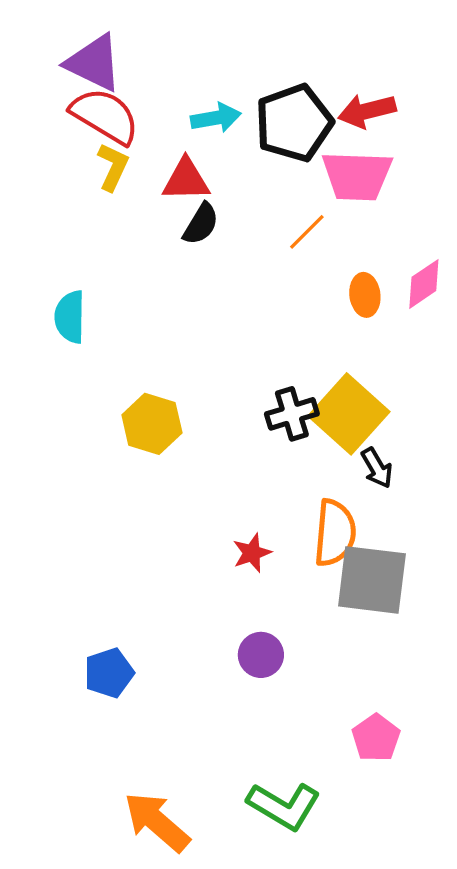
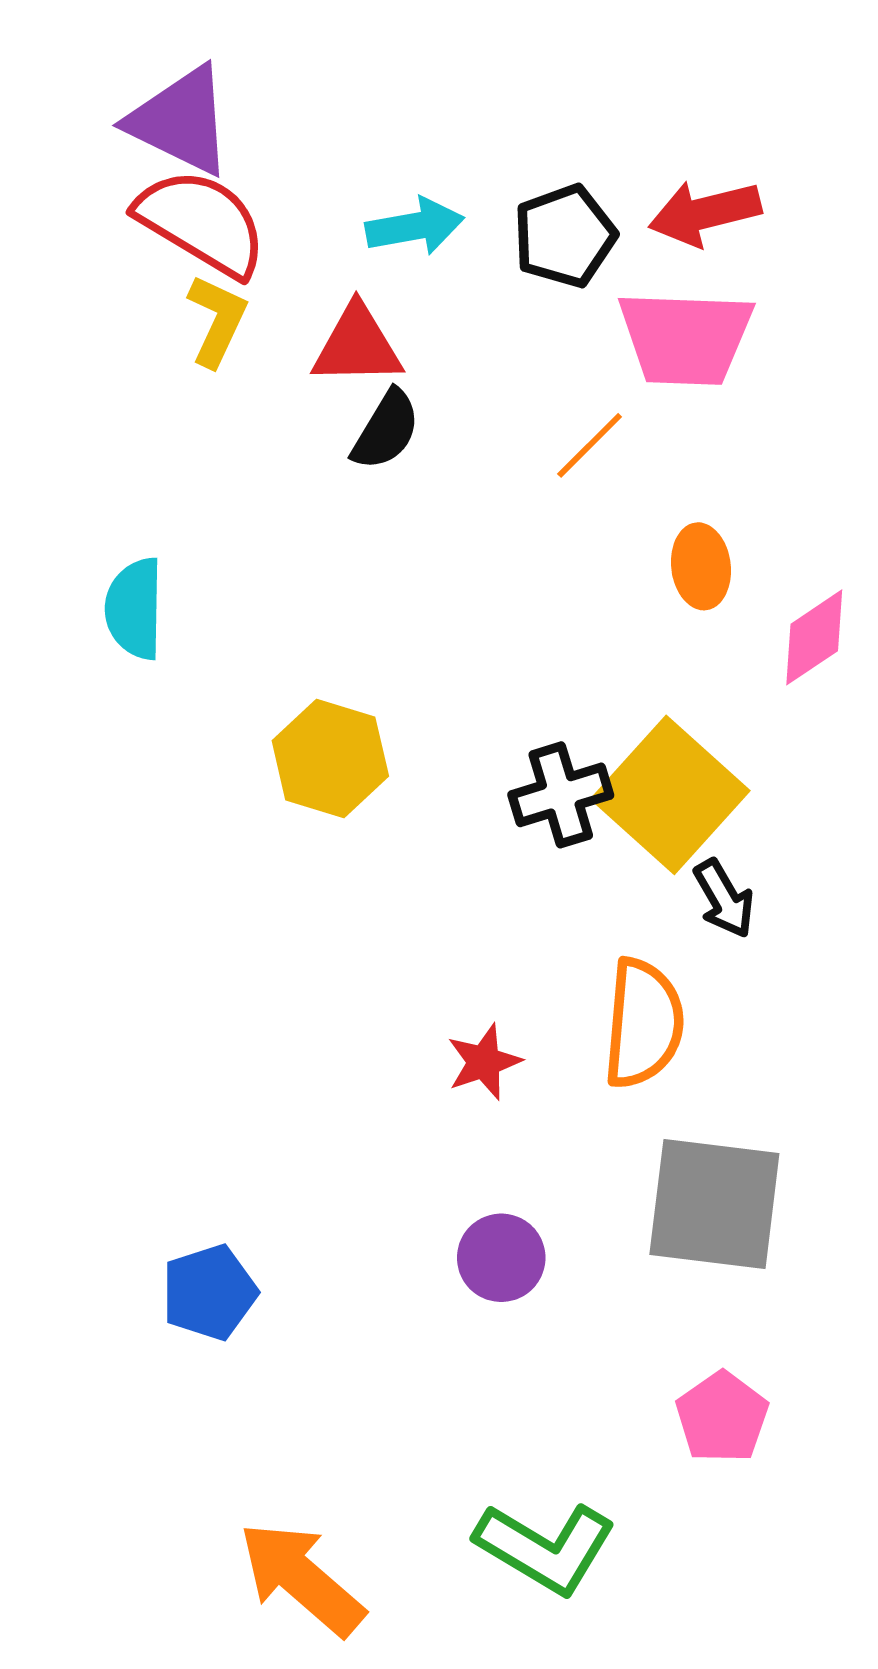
black pentagon: (294, 123) -> (565, 236), size x0.7
pink diamond: (424, 284) -> (814, 637), moved
yellow hexagon: (152, 424) -> (330, 758), moved
gray square: (372, 580) -> (714, 1204), moved

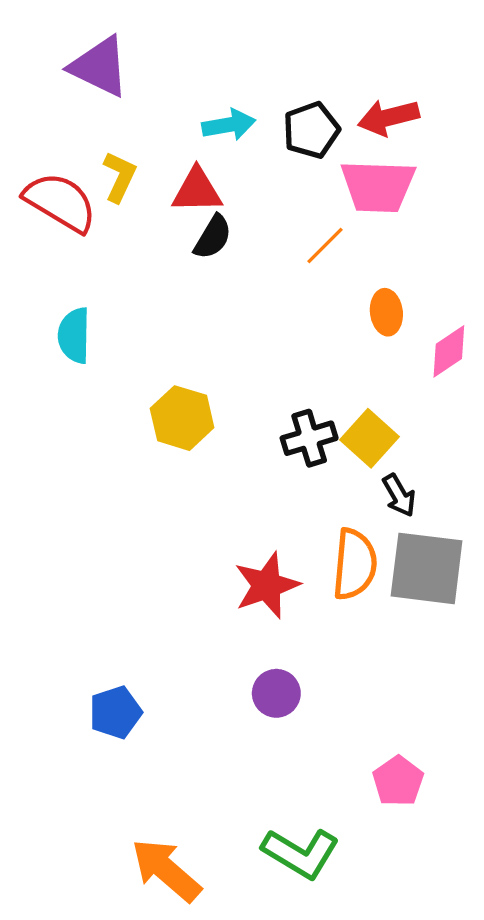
red semicircle: (202, 223) -> (60, 202), moved
yellow square: (670, 795) -> (369, 438), size x0.7
red star: (484, 1062) -> (267, 585), size x1.6
gray square: (714, 1204) -> (427, 568), moved

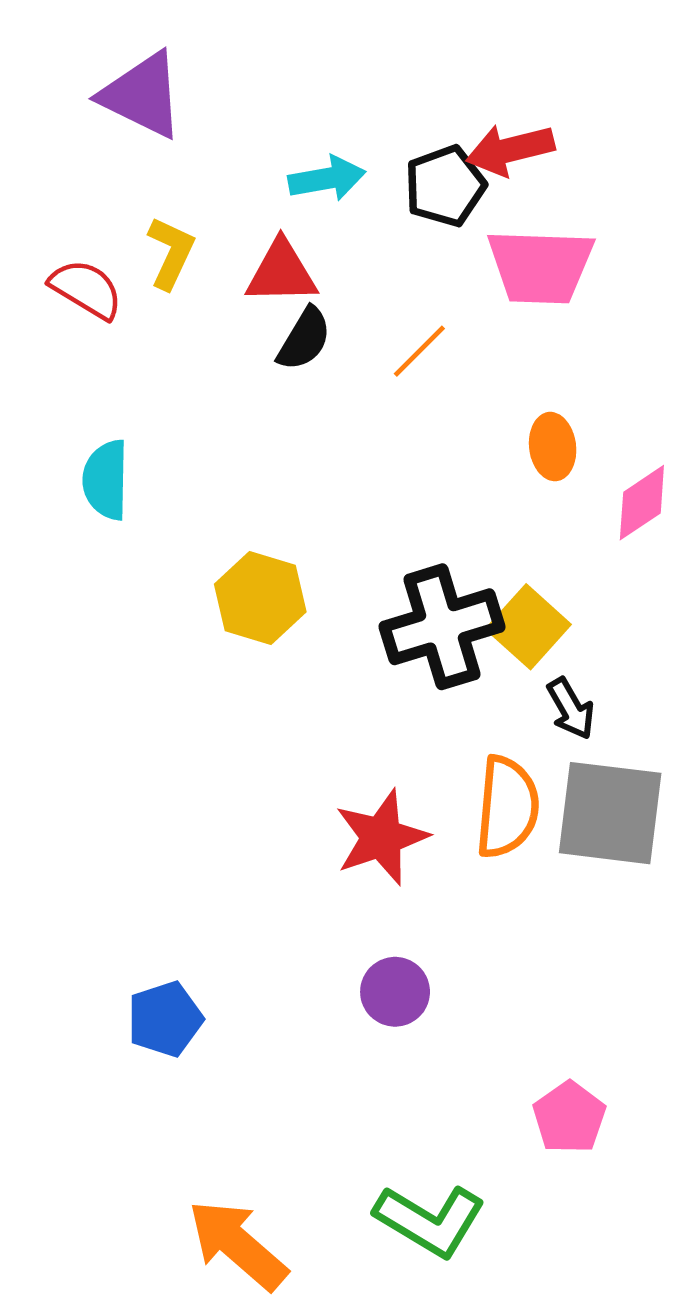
red arrow: (389, 117) -> (510, 150), moved
red semicircle: (60, 202) -> (86, 289), size x0.7
orange line: (325, 246) -> (419, 351), moved
black cross: (309, 438) -> (442, 627), size x1.5

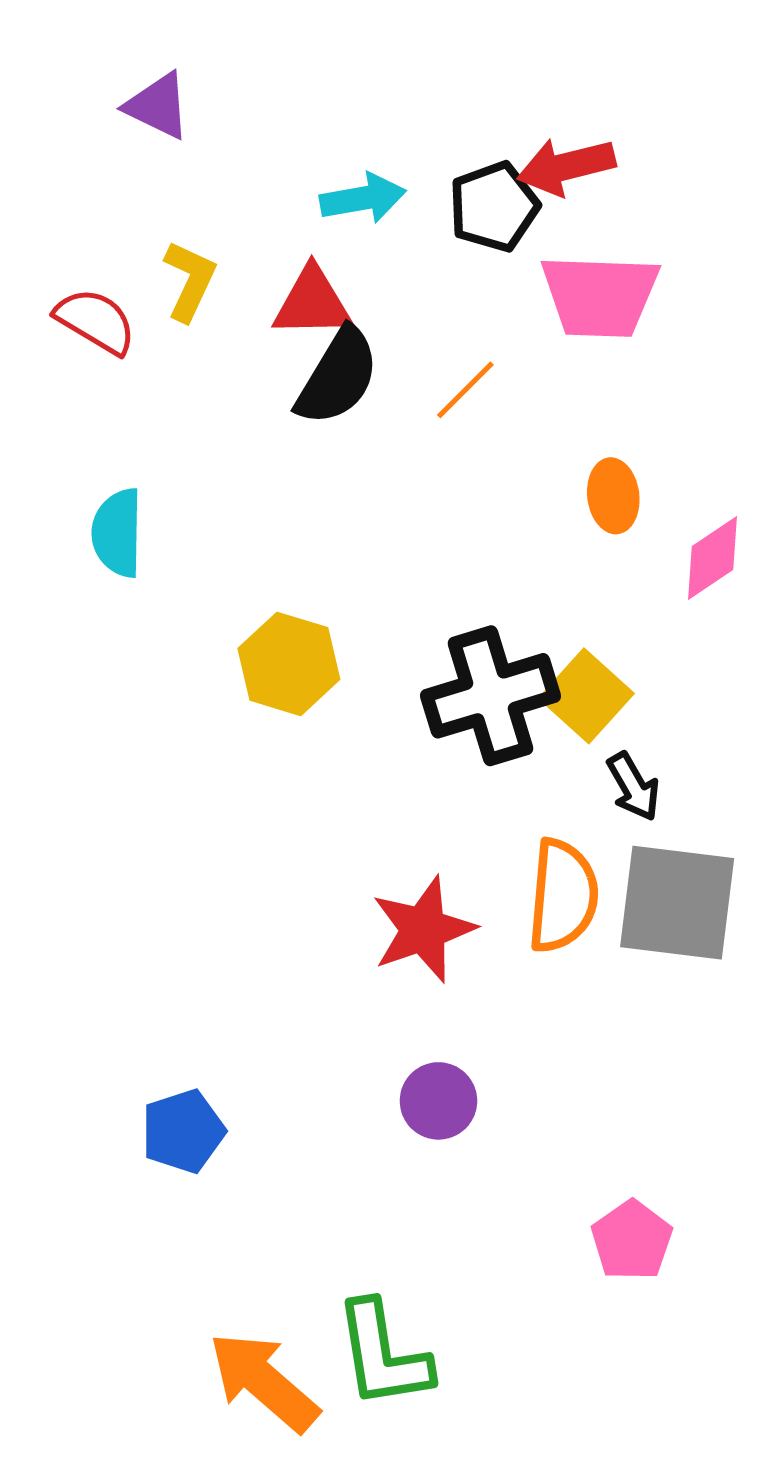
purple triangle: (142, 95) -> (158, 106), size x0.7
black semicircle: (304, 339) -> (338, 377), size x1.4
green L-shape: (430, 1220) -> (383, 1355), moved, turned 50

